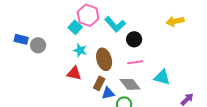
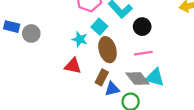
cyan square: (75, 27) -> (99, 27), moved
cyan triangle: (162, 77) -> (155, 77), moved

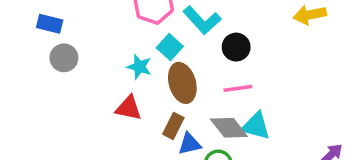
blue rectangle: (12, 27) -> (50, 24), moved

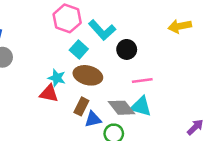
cyan star: (139, 67) -> (57, 78), moved
brown ellipse: (182, 83) -> (88, 75), turned -60
pink line: (238, 88) -> (142, 81), moved

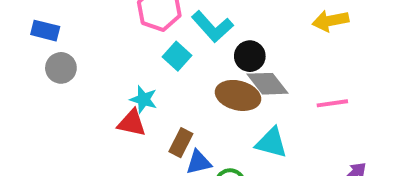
brown ellipse: (88, 75) -> (238, 95), moved
pink line: (142, 81) -> (332, 103), moved
gray diamond: (122, 108) -> (267, 84), moved

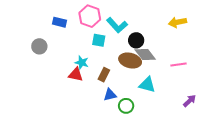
blue rectangle: (45, 31) -> (59, 22), moved
cyan square: (177, 56) -> (99, 40), turned -32
brown rectangle: (181, 143) -> (104, 75), moved

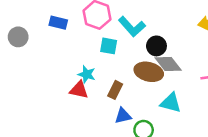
gray circle: (39, 46) -> (18, 37), moved

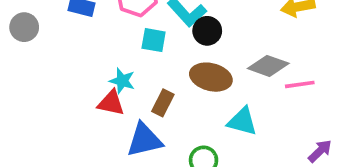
black circle: (156, 46) -> (207, 31), moved
gray diamond: (168, 64) -> (268, 66), moved, turned -32
blue triangle: (123, 116) -> (144, 140), moved, size x1.5

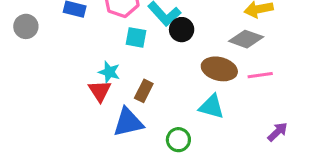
gray diamond: (268, 66) -> (246, 39), moved
brown ellipse: (211, 77) -> (219, 69), moved
red triangle: (111, 103) -> (100, 91), turned 45

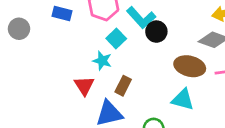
cyan square: (136, 37) -> (116, 38), turned 36
cyan star: (109, 72) -> (102, 61), moved

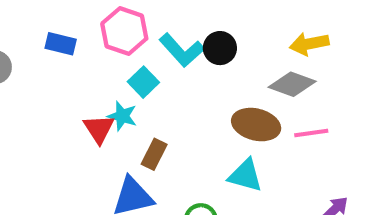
black circle: (156, 32) -> (220, 48), moved
red triangle: (84, 86) -> (99, 129), moved

